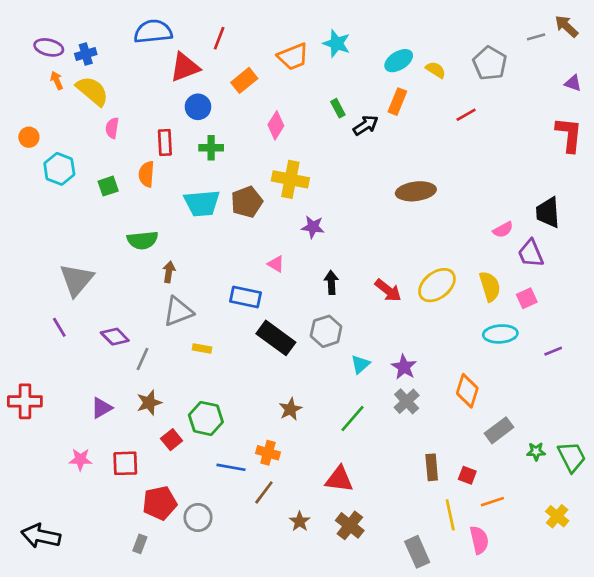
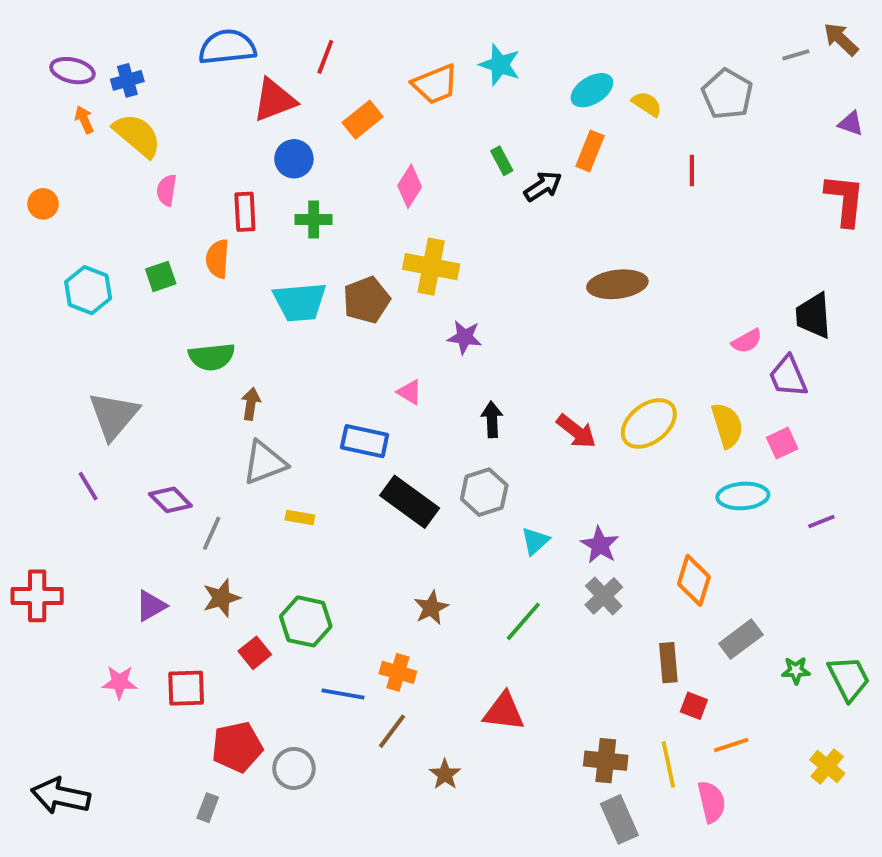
red line: (466, 115) -> (692, 171), turned -60
cyan hexagon: (59, 169) -> (88, 290), moved
brown rectangle: (432, 467) -> (668, 663), moved
brown cross: (350, 525) -> (606, 761), moved, turned -32

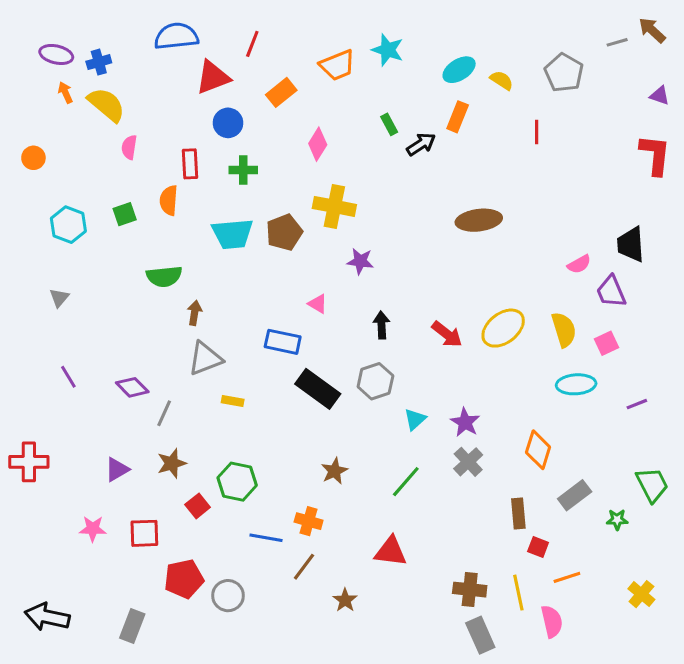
gray triangle: (114, 416) -> (59, 298), moved, size x0.5
green trapezoid: (849, 678) -> (652, 485), moved
gray rectangle: (208, 808) -> (132, 626), moved, size x1.5

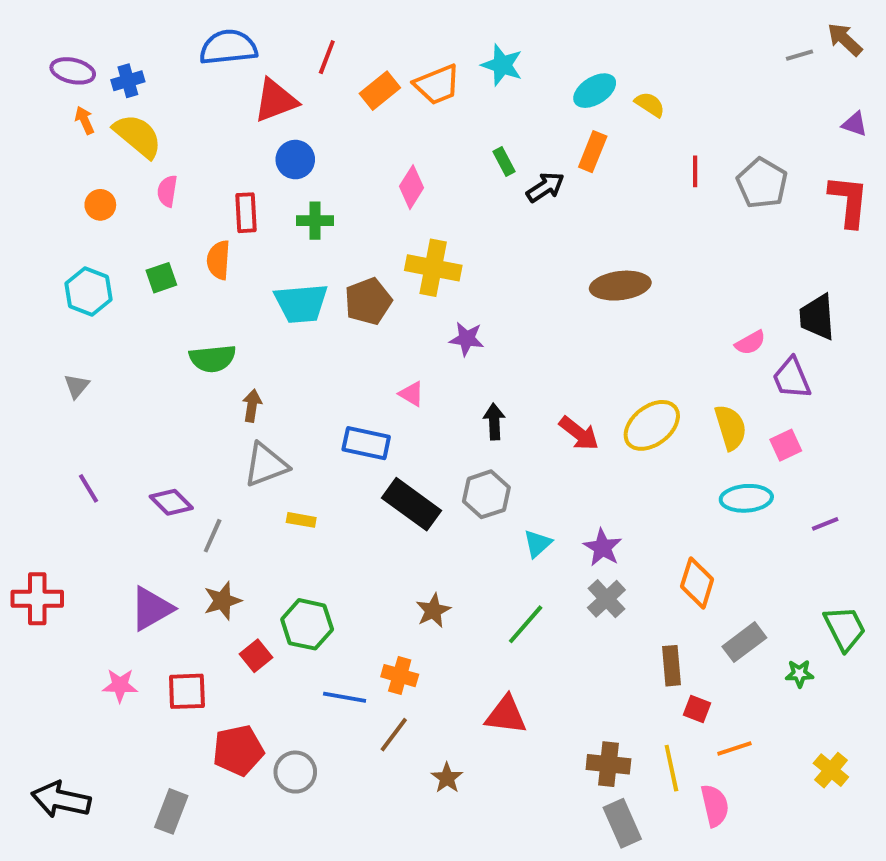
gray pentagon: (564, 73) -> (762, 183), moved
orange rectangle: (281, 92) -> (380, 91), moved
orange circle: (33, 158) -> (100, 205), moved
purple triangle: (117, 469) -> (152, 609), size x1.4

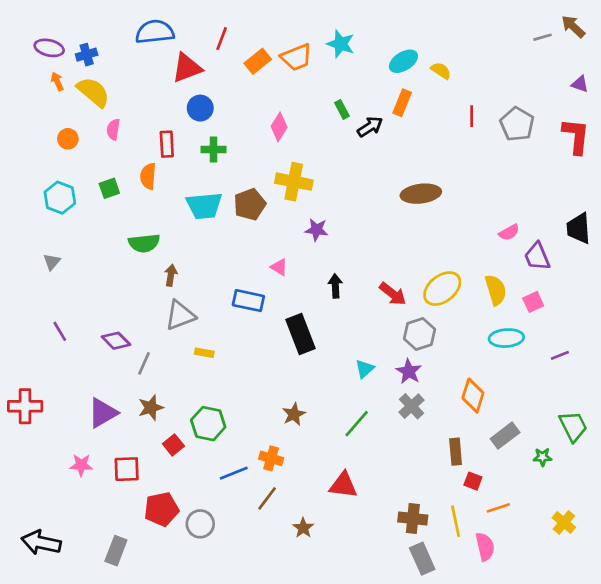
black trapezoid: (817, 317) -> (579, 228), moved
gray hexagon: (486, 494) -> (419, 334), moved
black rectangle: (411, 504) -> (300, 334), moved, turned 33
blue line: (345, 697) -> (234, 473), turned -32

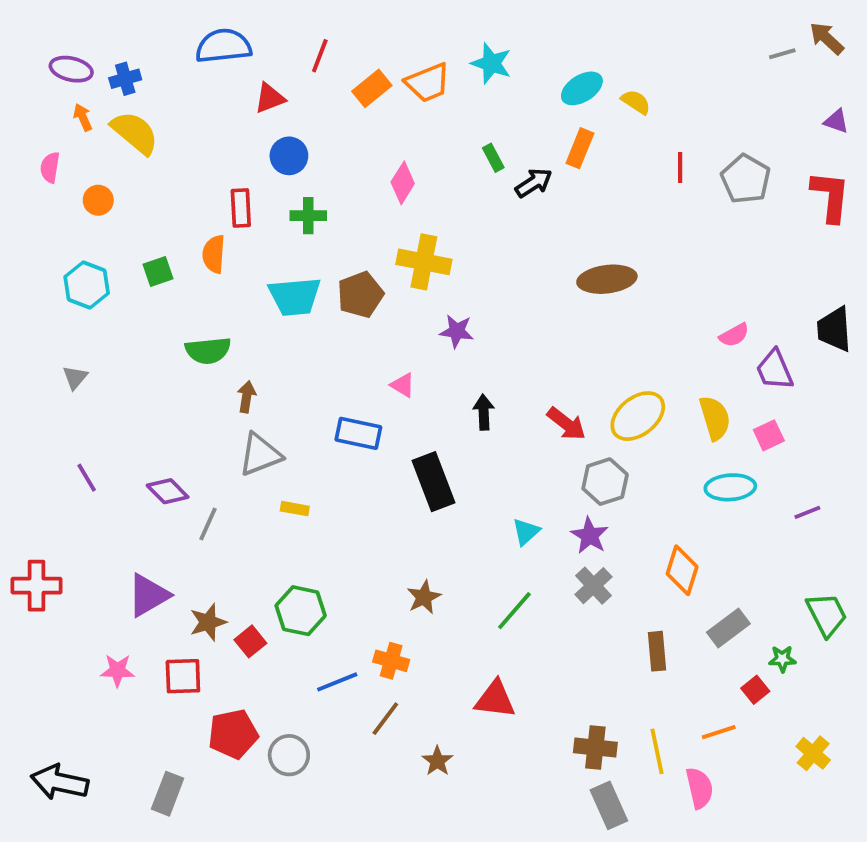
red triangle: (187, 68) -> (270, 98), size x0.7
pink semicircle: (113, 129) -> (50, 167), moved
brown star: (151, 408) -> (208, 622), moved
red square: (473, 481) -> (755, 690), moved, turned 30

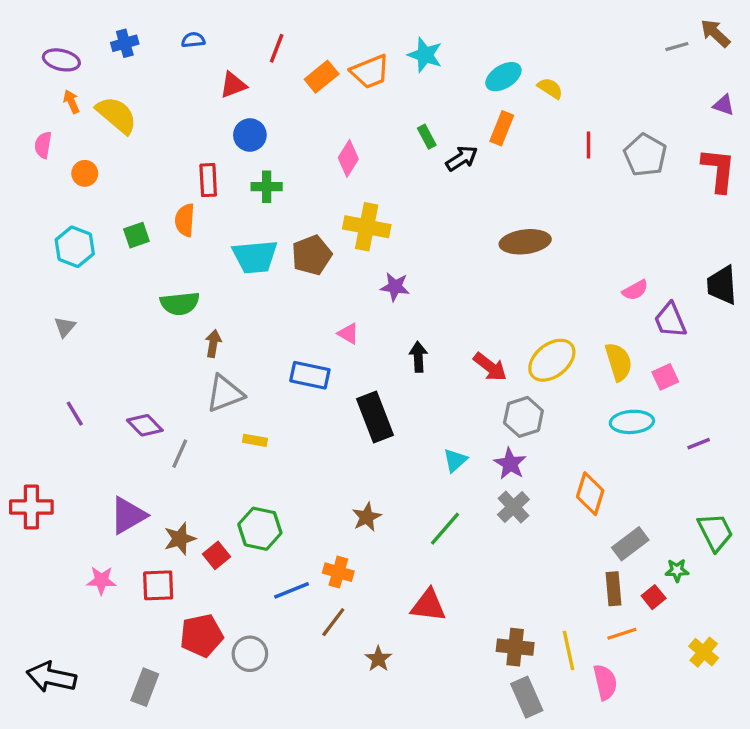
blue semicircle: (223, 46) -> (193, 40), size x0.5
blue cross: (125, 79) -> (125, 43), moved
brown rectangle: (657, 651) -> (614, 589), moved

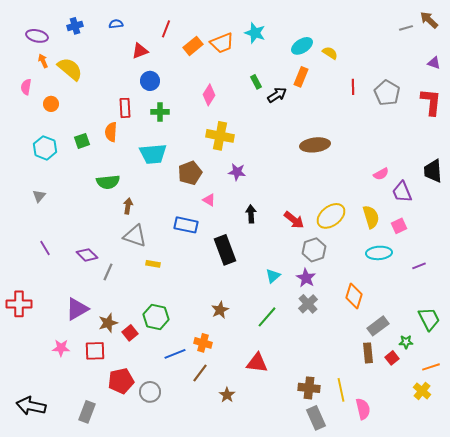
brown pentagon: (312, 255) -> (190, 173), moved
gray triangle: (225, 394) -> (135, 236), turned 40
orange line: (622, 634) -> (431, 367), moved

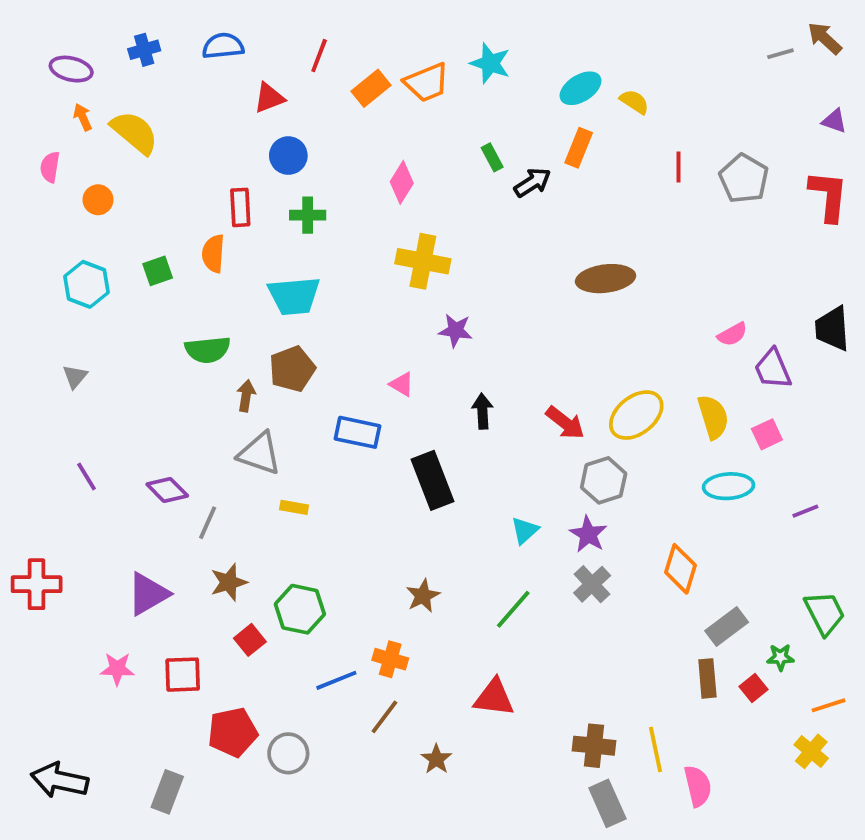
blue semicircle: (116, 24) -> (223, 46), size x1.5
brown pentagon: (190, 173) -> (292, 369), moved
brown star: (108, 323) -> (229, 582), moved

